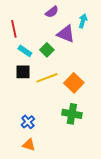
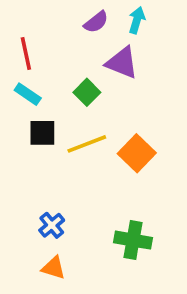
cyan arrow: (83, 21) -> (137, 20), moved
cyan rectangle: (25, 51) -> (28, 94), moved
green cross: (72, 114) -> (133, 240), moved

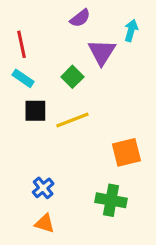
cyan arrow: (137, 20) -> (131, 30), moved
purple triangle: (122, 63) -> (102, 52), turned 40
orange square: (137, 153) -> (126, 152), moved, turned 32

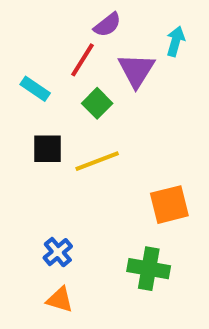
red line: (21, 44) -> (83, 60), moved, turned 44
cyan rectangle: (23, 78) -> (35, 89), moved

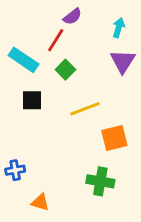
purple triangle: (136, 70) -> (123, 61), moved
cyan rectangle: (35, 89) -> (24, 60), size x1.5
yellow line: (97, 161) -> (85, 109), moved
blue cross: (58, 252) -> (15, 170), moved, turned 30

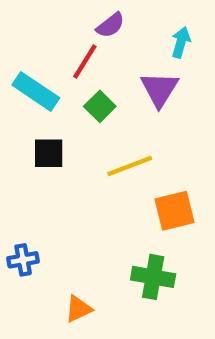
purple triangle: (123, 61) -> (160, 89), moved
orange triangle: (40, 202) -> (78, 309), moved, turned -42

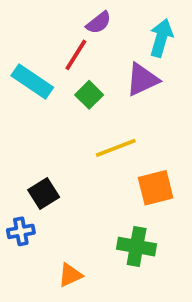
cyan arrow: (181, 42) -> (161, 38), size x1.4
purple triangle: (160, 89) -> (142, 80), turned 33
black square: (49, 153) -> (44, 193), moved, turned -32

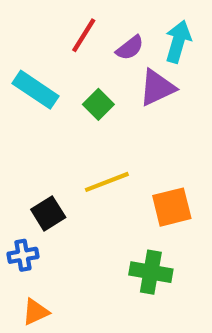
purple semicircle: (99, 23) -> (130, 48), moved
red line: (76, 55) -> (84, 35), moved
yellow line: (116, 148) -> (107, 182), moved
orange triangle: (70, 275) -> (36, 312), moved

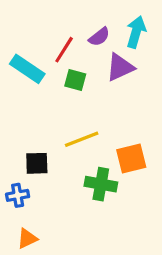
red line: (84, 35) -> (64, 50), moved
green square: (98, 104) -> (75, 80), turned -30
black square: (48, 213) -> (37, 163), turned 30
green cross: (151, 272) -> (101, 184), moved

